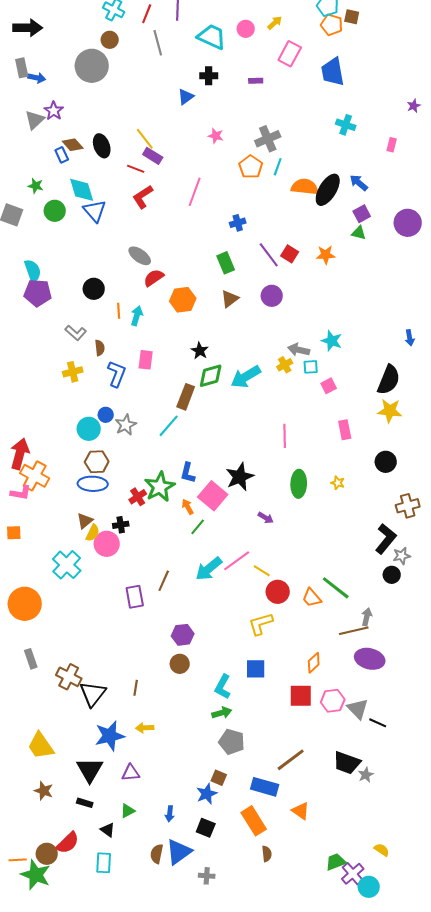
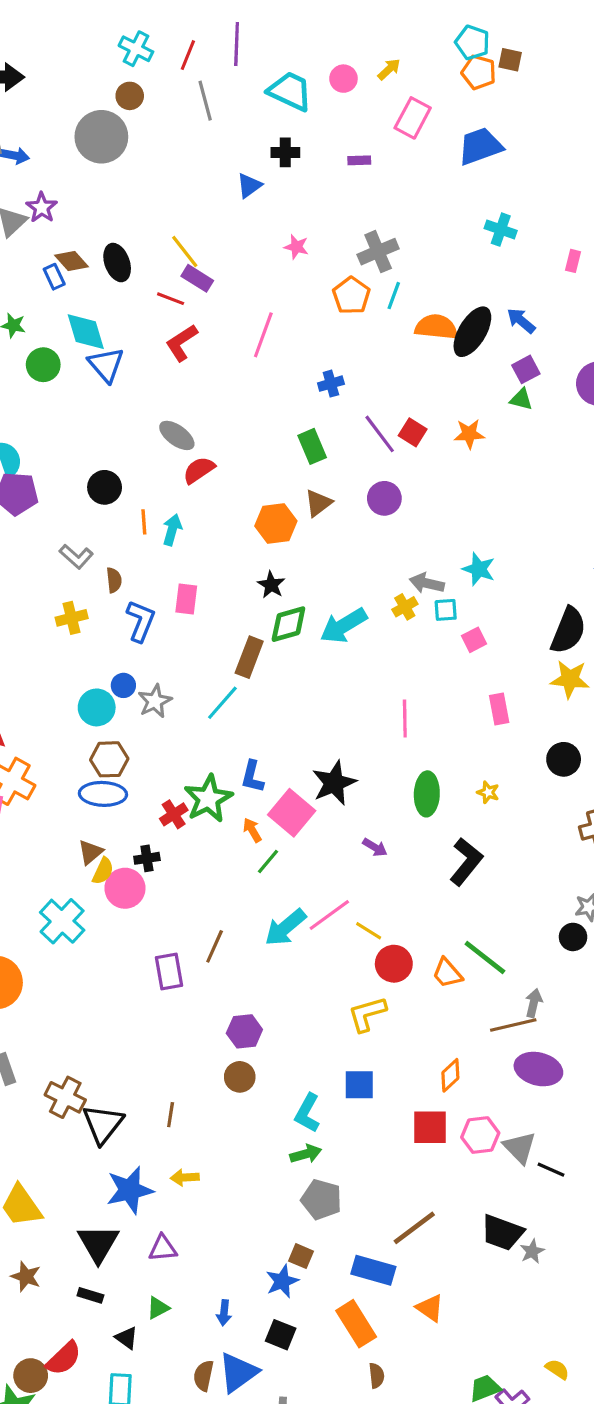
blue trapezoid: (333, 72) -> (480, 146), turned 80
orange hexagon: (183, 300) -> (276, 524), moved
black L-shape: (386, 539) -> (466, 862), moved

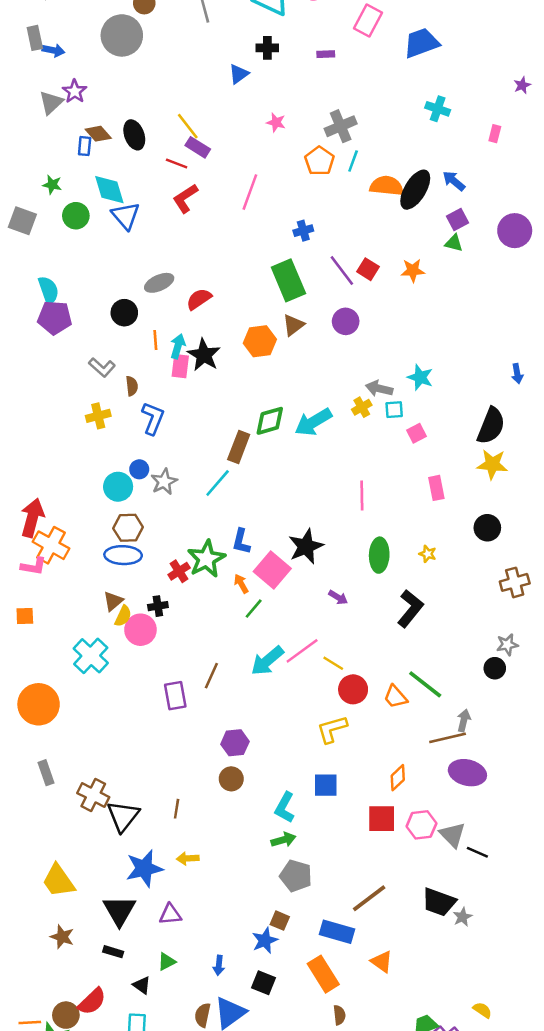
blue rectangle: (54, 277) -> (85, 146), turned 30
gray ellipse: (177, 435) -> (159, 283), moved, turned -60
green rectangle: (312, 446) -> (288, 280), size x1.5
black star: (271, 585) -> (204, 355), moved, size x1.5
pink rectangle: (186, 599) -> (180, 366), moved

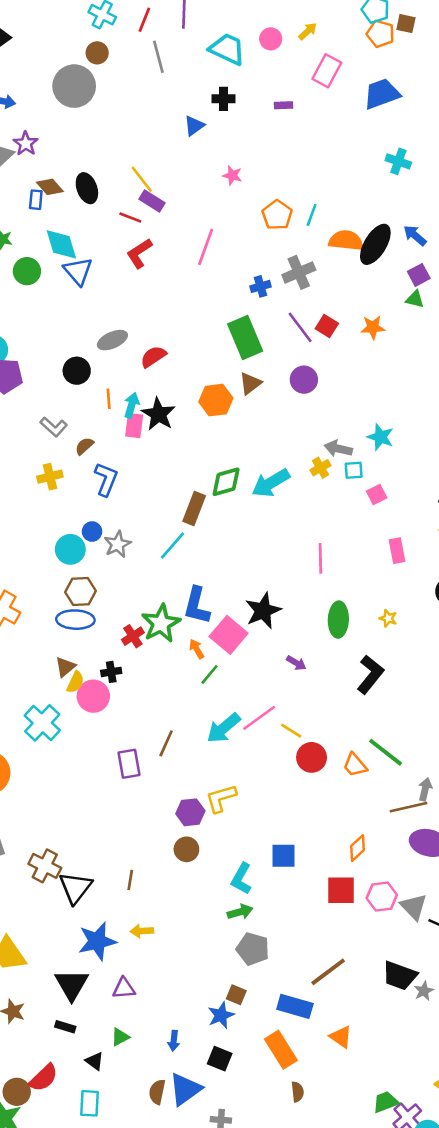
gray cross: (341, 126) -> (299, 272), moved
brown semicircle: (132, 386) -> (84, 446), turned -126
blue L-shape: (241, 541) -> (197, 606), size x1.4
yellow L-shape: (332, 729) -> (221, 798), moved

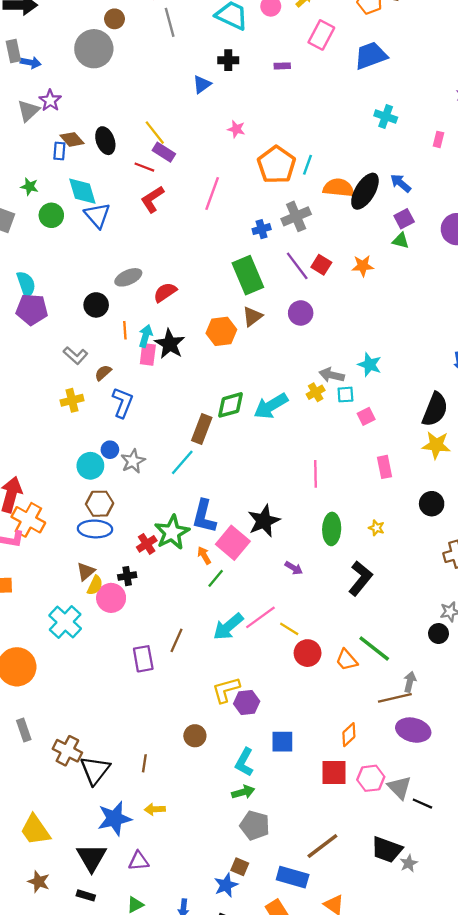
orange pentagon: (277, 215) -> (277, 165), size x1.4
purple hexagon: (190, 812) -> (247, 702), moved

